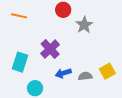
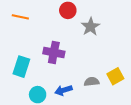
purple cross: (50, 49) -> (54, 52), turned -36
blue arrow: (63, 73) -> (64, 90), moved

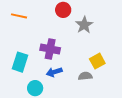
yellow square: (115, 76) -> (97, 61), moved
blue arrow: (64, 90) -> (54, 72), moved

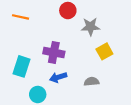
gray star: (84, 25) -> (90, 27), turned 30
yellow square: (97, 61) -> (104, 51), moved

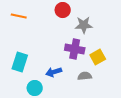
yellow square: (104, 51) -> (98, 57), moved
purple cross: (54, 52) -> (75, 49), moved

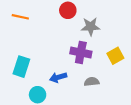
yellow square: (98, 57) -> (115, 56), moved

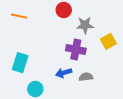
yellow square: (115, 56) -> (108, 41), moved
blue arrow: (58, 77) -> (64, 73), moved

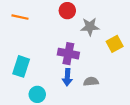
purple cross: (76, 50) -> (68, 54), moved
blue arrow: (64, 73) -> (67, 77), turned -70

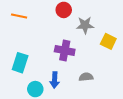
yellow square: (115, 44) -> (108, 41), turned -35
blue arrow: (67, 77) -> (55, 80), moved

